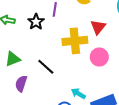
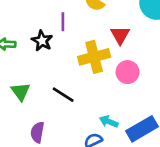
green triangle: (13, 59) -> (21, 92), turned -35
purple semicircle: (21, 84) -> (37, 132), moved

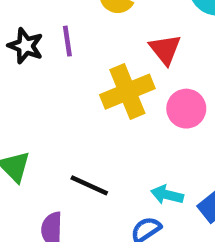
black star: (42, 41) -> (26, 46), moved
black line: (63, 95) -> (89, 185), moved

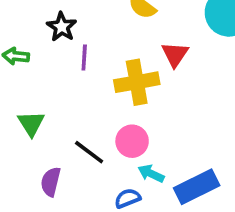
purple line: (67, 41) -> (84, 58), moved
pink circle: (186, 109) -> (132, 141), moved

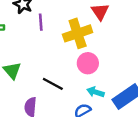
pink circle: (132, 141) -> (88, 63), moved

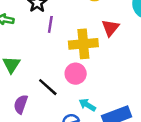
pink circle: (88, 63) -> (76, 74), moved

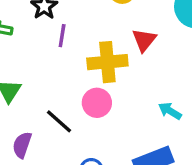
cyan arrow: (87, 105) -> (170, 111), moved

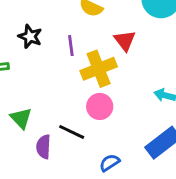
purple line: (62, 36) -> (71, 46), moved
purple semicircle: (22, 145) -> (44, 147), moved

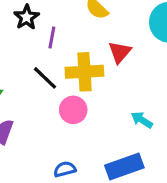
purple line: (71, 46) -> (52, 37), moved
black line: (72, 132) -> (45, 78), moved

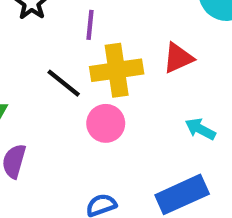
purple line: (52, 37) -> (90, 25), moved
red triangle: (120, 52) -> (178, 58), moved, turned 30

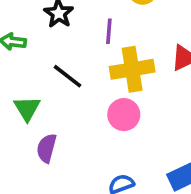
black line: (64, 83) -> (68, 76), moved

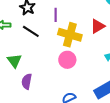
yellow cross: (132, 69) -> (70, 35), turned 30
black line: (68, 76) -> (31, 31), moved

